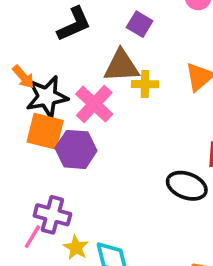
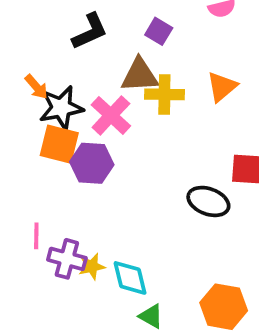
yellow cross: (145, 84) -> (164, 94), size x1.4
purple cross: (52, 215) -> (67, 259), moved
pink line: (32, 237) -> (36, 236), moved, turned -30
yellow star: (76, 247) -> (92, 266), turned 30

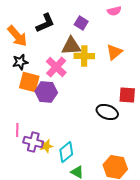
orange arrow: (36, 87) -> (17, 36), moved, size x1.6
black star: (61, 108) -> (20, 62), moved, size x0.7
cyan diamond: (130, 278) -> (66, 152), turned 65

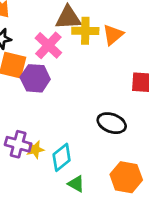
orange triangle: (114, 52) -> (113, 35), moved
black ellipse: (107, 112) -> (112, 123), moved

